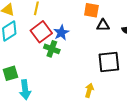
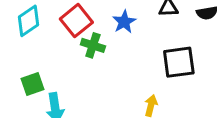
blue star: (61, 33) -> (124, 22), moved

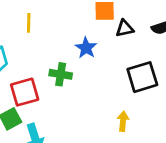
red square: (76, 21) -> (25, 92), moved, turned 32

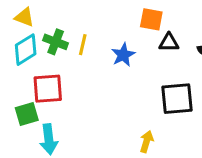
yellow line: (29, 23) -> (83, 45), moved
green cross: (61, 74) -> (56, 42), moved

